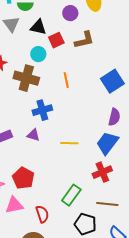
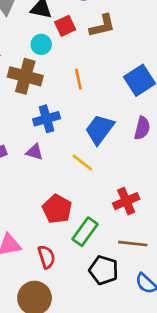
yellow line: (69, 143) -> (82, 163), turned 36
blue trapezoid: (107, 143) -> (100, 129), moved
red pentagon: (23, 178) -> (57, 209), moved

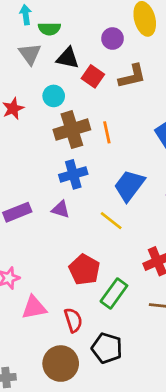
red square: (65, 26) -> (93, 76), turned -30
cyan circle: (41, 44) -> (54, 96), moved
brown cross: (25, 76) -> (72, 130), moved, turned -32
black pentagon: (104, 270) -> (107, 348), moved

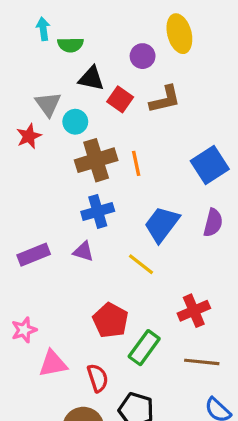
gray triangle: (30, 54) -> (48, 104), moved

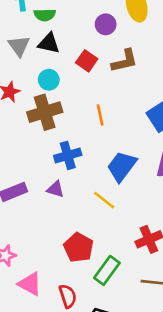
black triangle: (91, 78) -> (49, 43), moved
gray triangle: (48, 104) -> (19, 46), moved
brown cross: (96, 160) -> (45, 112), moved
pink triangle: (53, 364) -> (30, 284), turned 40

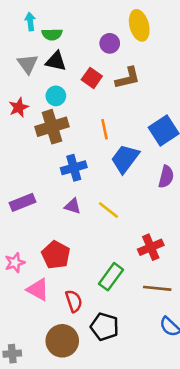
blue trapezoid: (122, 166) -> (125, 159), moved
purple triangle: (56, 189) -> (73, 206), moved
red pentagon: (79, 247) -> (56, 255), moved

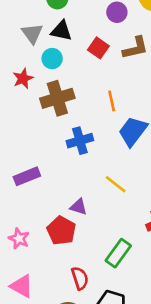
cyan circle: (56, 96) -> (52, 59), moved
purple triangle: (73, 206) -> (79, 207), moved
pink star: (15, 263) -> (19, 239), turned -30
pink triangle: (38, 290) -> (22, 286), moved

